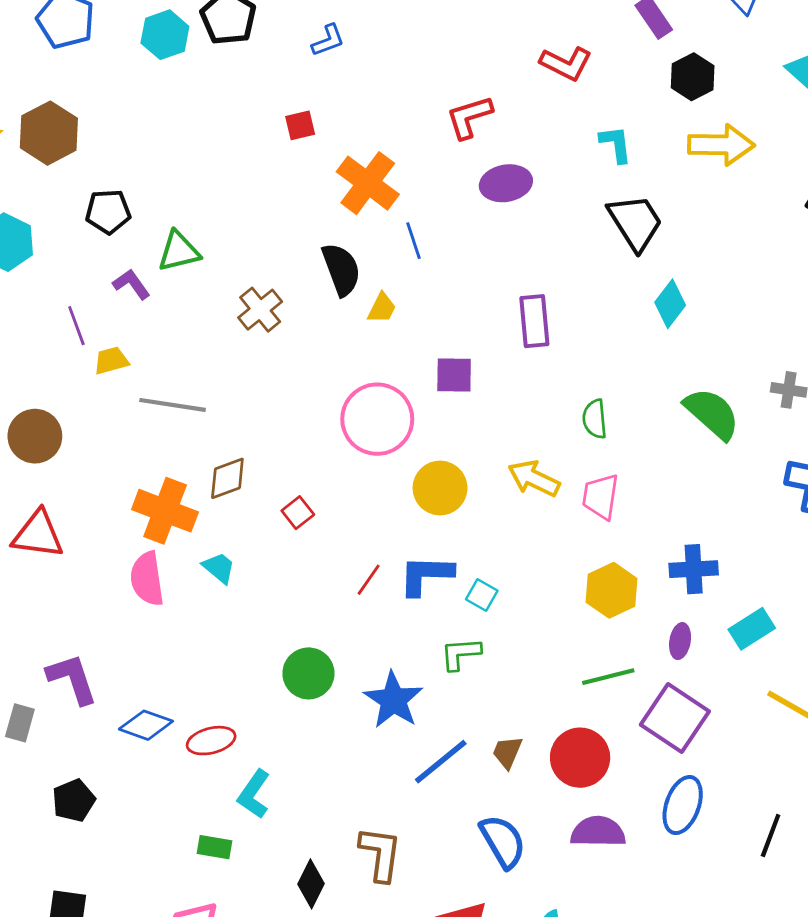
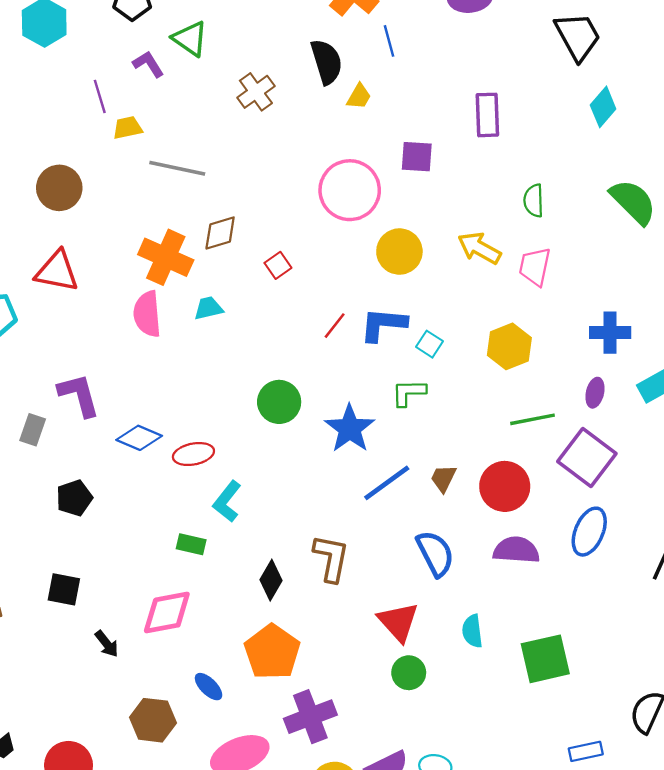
green triangle: (179, 251) -> (190, 39), turned 45
cyan trapezoid: (219, 568) -> (209, 308), turned -56
yellow hexagon: (611, 590) -> (509, 346), moved

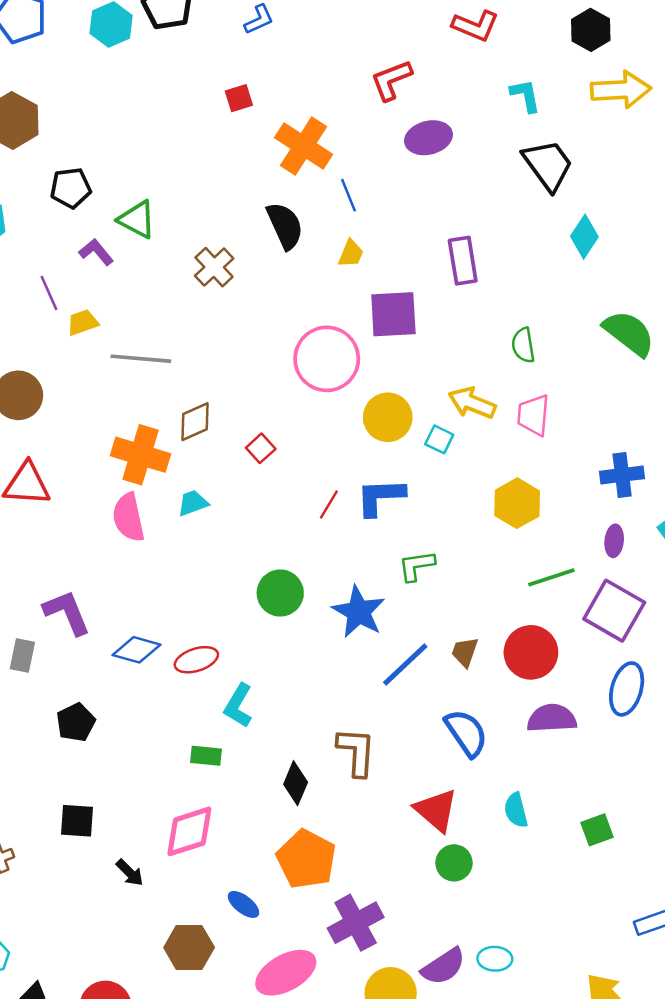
yellow trapezoid: (359, 96) -> (351, 254), moved
purple square: (417, 157) -> (393, 314), size x1.4
cyan square: (430, 344) -> (439, 439), moved
green square: (545, 659) -> (597, 830), size x0.6

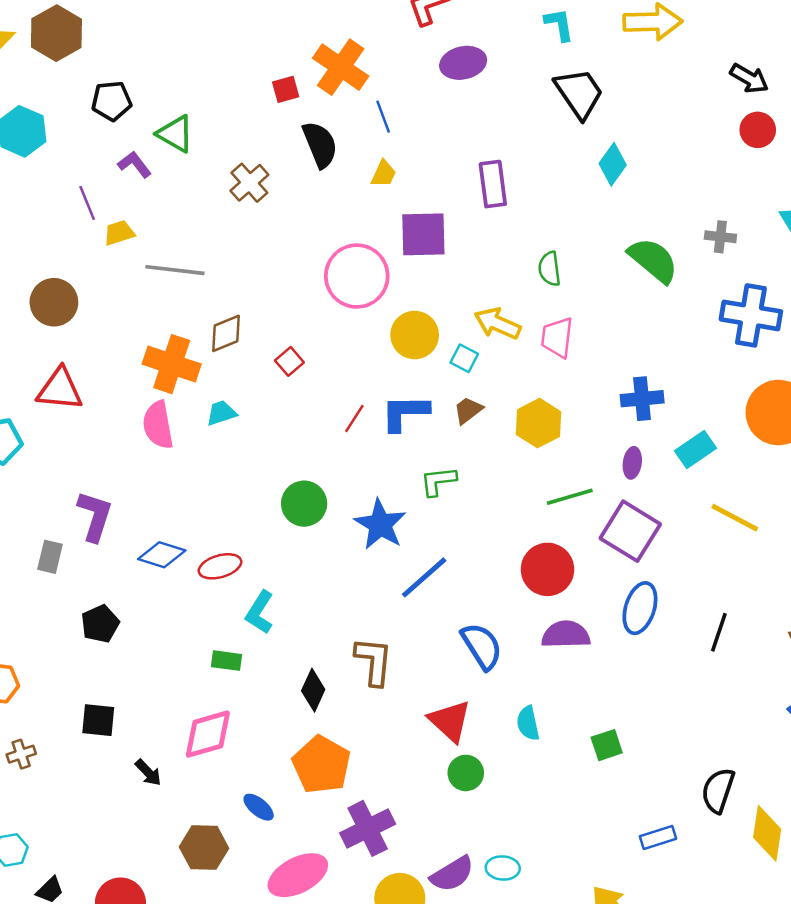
red square: (239, 98) -> (286, 89), moved
purple L-shape: (67, 612) -> (95, 516), turned 38
brown trapezoid: (465, 652) -> (468, 410), moved, turned 32

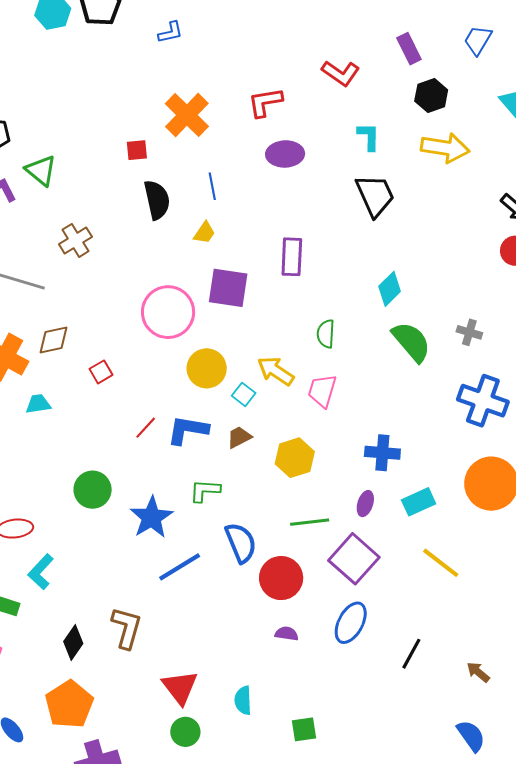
orange cross: (341, 67) -> (187, 115), moved
cyan diamond: (613, 164) -> (390, 289), moved
brown cross: (249, 183) -> (75, 240), moved
purple semicircle: (566, 635) -> (287, 634), size x0.6
blue semicircle: (482, 646) -> (241, 543), moved

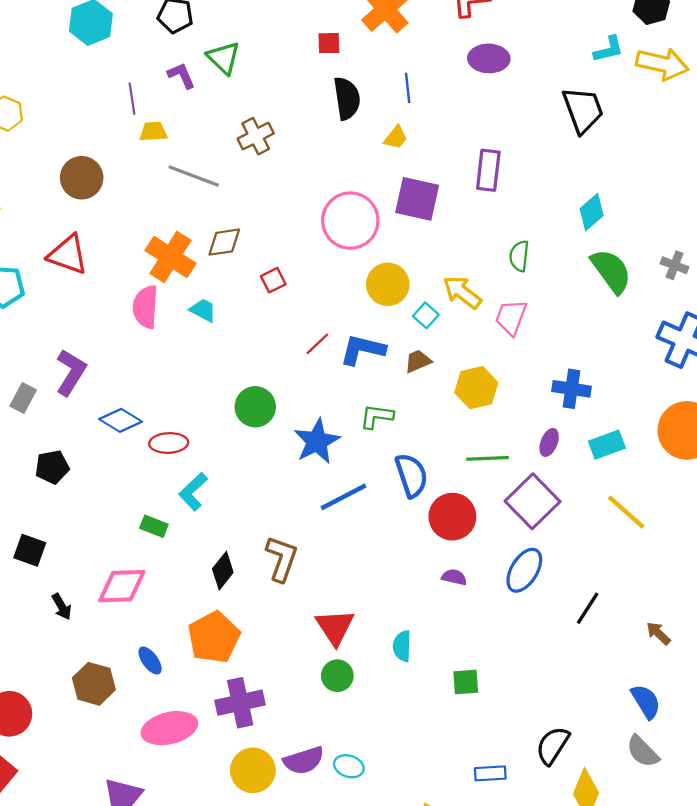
cyan L-shape: (369, 137) -> (609, 49), moved, turned 72
cyan trapezoid: (38, 404) -> (203, 310), turned 32

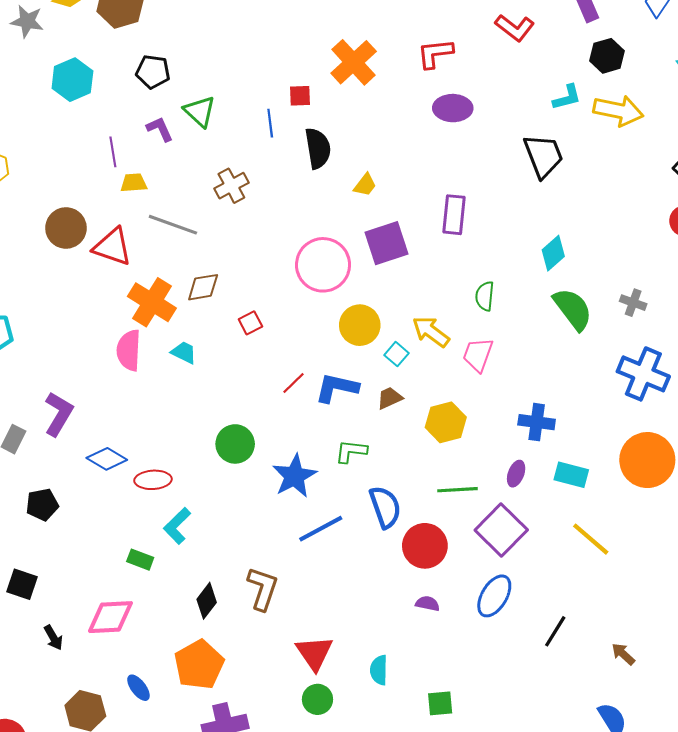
blue line: (408, 88) -> (270, 123), moved
purple square: (417, 199) -> (386, 243), turned -30
red triangle: (68, 255) -> (113, 247), moved
cyan rectangle: (607, 445) -> (571, 475), turned 36

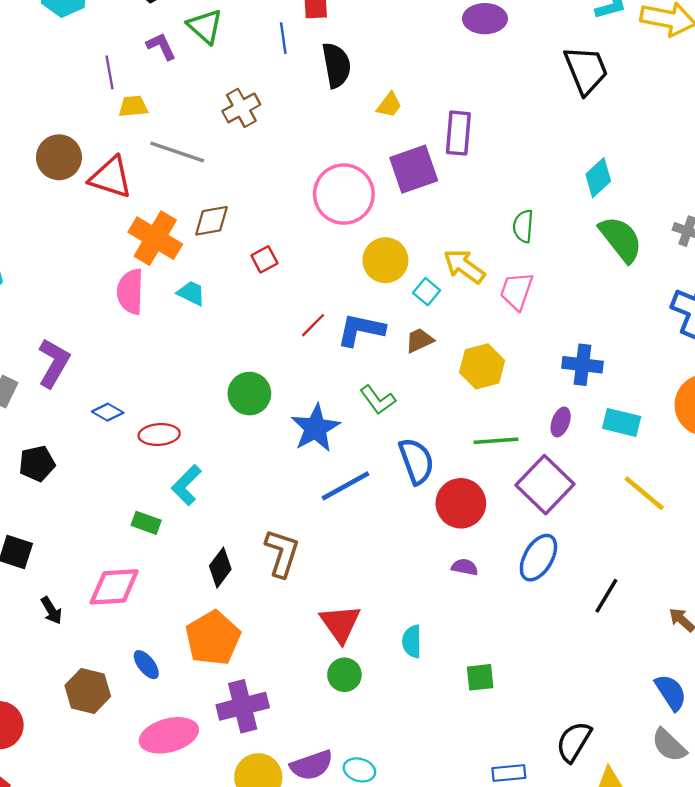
purple rectangle: (454, 215) -> (458, 133), moved
green L-shape: (351, 451) -> (378, 400), turned -132
blue diamond: (107, 459) -> (108, 412), size x0.7

